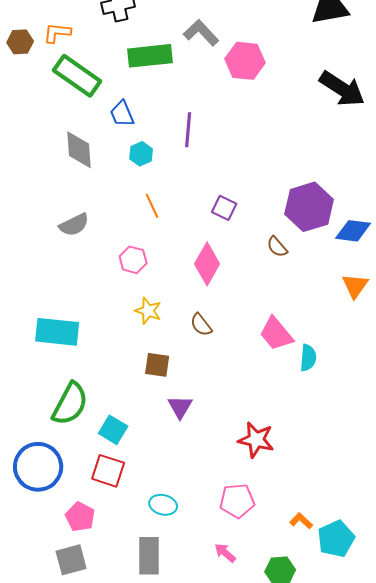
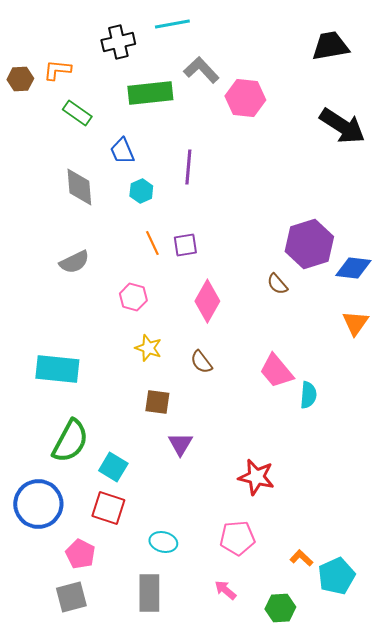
green rectangle: (77, 76) -> (77, 113), size x0.6
purple square: (224, 208) -> (185, 245), moved, turned -35

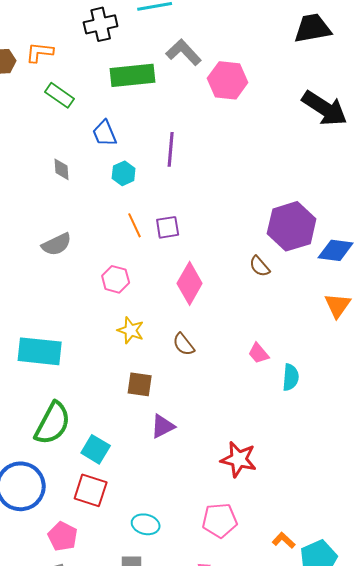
gray diamond: (79, 187) -> (62, 169), size x0.6
pink trapezoid: (276, 371) -> (259, 353), size x0.6
purple triangle: (180, 444) -> (163, 426), turned 32

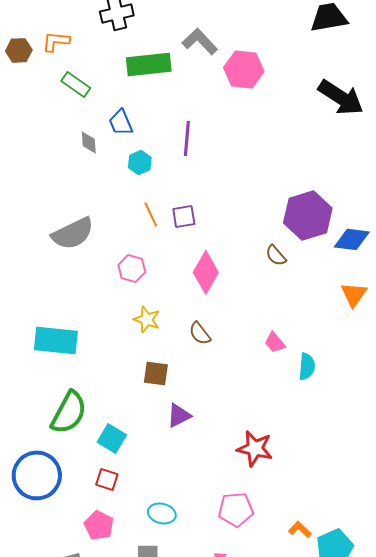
gray diamond: (62, 169) -> (89, 142), moved
gray semicircle: (57, 244) -> (73, 233), size x1.4
red square: (91, 490) -> (107, 479), size x0.7
pink pentagon: (63, 536) -> (99, 525), moved

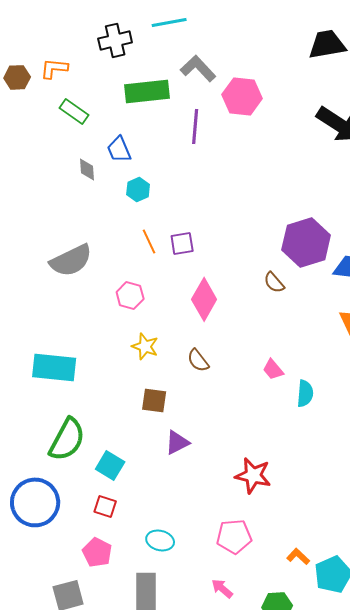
purple line: (187, 138) -> (195, 126), moved

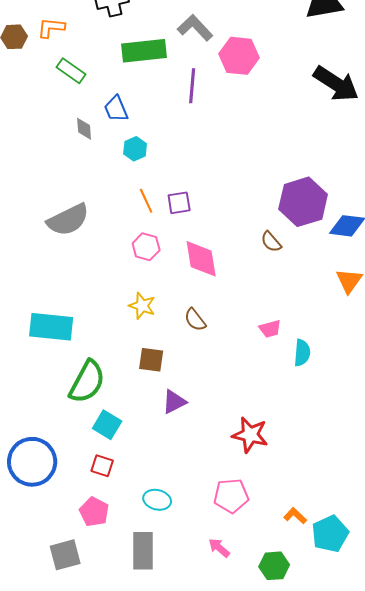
pink hexagon: (130, 295) -> (146, 247), moved
pink diamond: (204, 299) -> (201, 259), turned -39
pink trapezoid: (273, 369) -> (270, 329), turned -65
green semicircle: (67, 439) -> (87, 382), moved

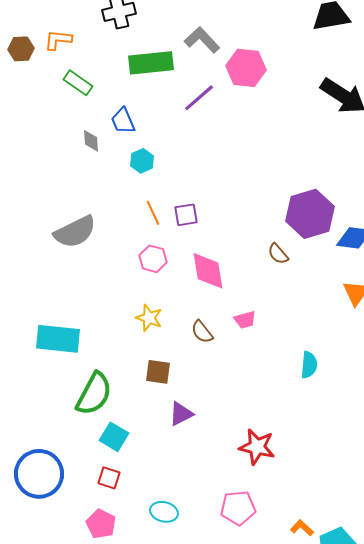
purple line: (192, 86) -> (199, 98), turned 44
pink trapezoid: (270, 329) -> (245, 320), moved

